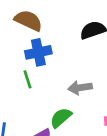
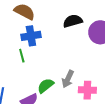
gray arrow: (80, 88) -> (68, 79), moved, turned -60

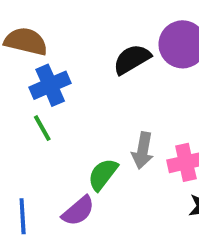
black semicircle: (73, 21) -> (132, 59), moved

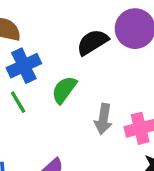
green semicircle: (103, 174) -> (64, 90), moved

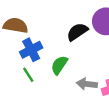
gray arrow: (103, 119) -> (87, 84), turned 90

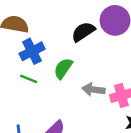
green line: (28, 75) -> (29, 79), turned -35

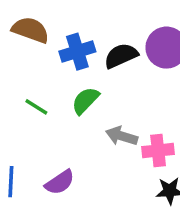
blue cross: (32, 51) -> (77, 52), moved

